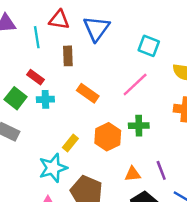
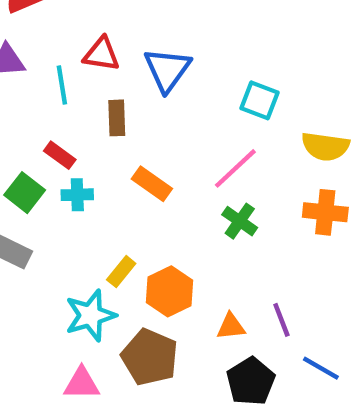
green cross: (139, 126) -> (240, 221), moved, turned 36
orange hexagon: (108, 137) -> (169, 291), moved

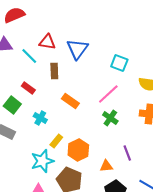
cyan line: (62, 85) -> (29, 56), turned -36
cyan cross: (77, 195) -> (40, 118), moved, turned 32
purple line: (281, 320) -> (127, 153), moved

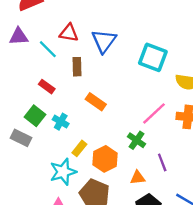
cyan square: (119, 63) -> (153, 57), size x1.4
pink line: (108, 94) -> (154, 113), moved
green square: (12, 105) -> (35, 116), moved
green cross: (110, 118) -> (137, 140), moved

